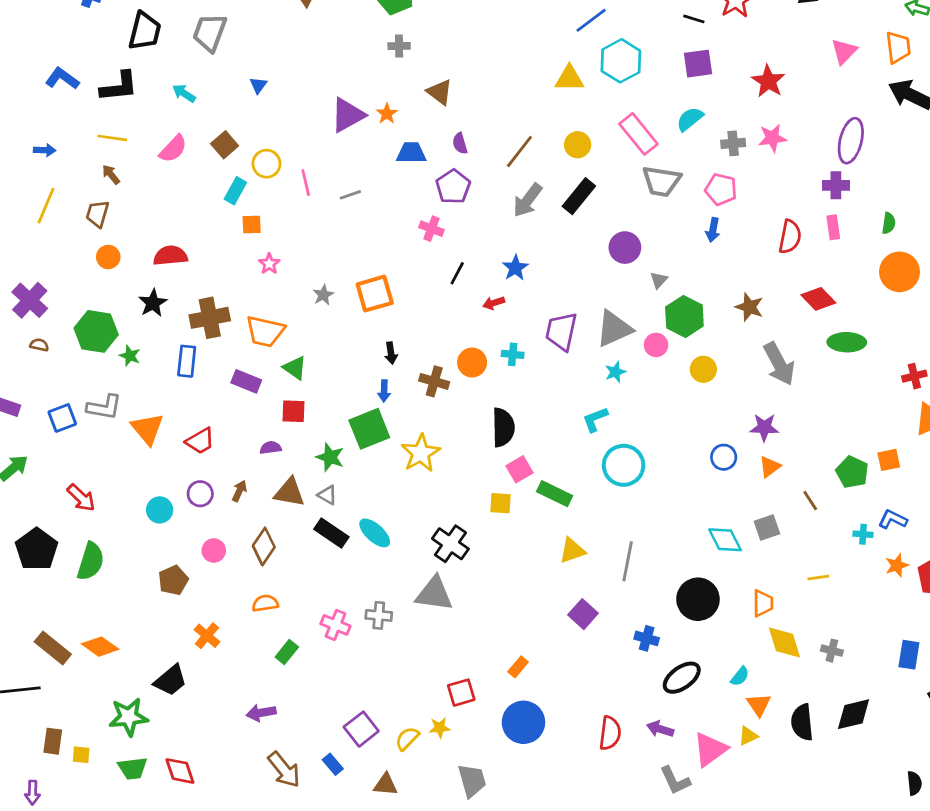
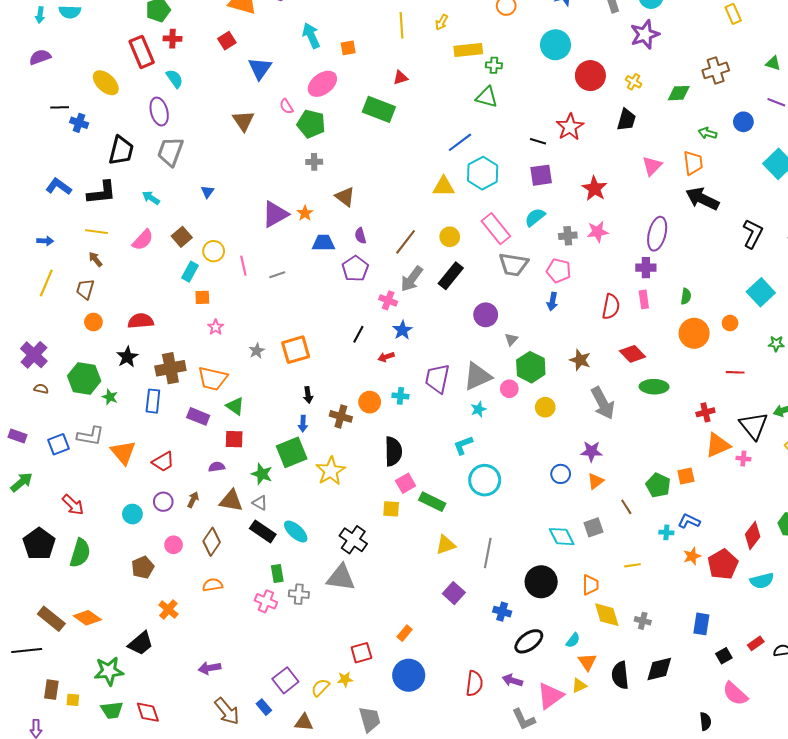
pink cross: (431, 229) -> (388, 300), moved
green rectangle: (287, 652) -> (277, 574), moved, turned -48

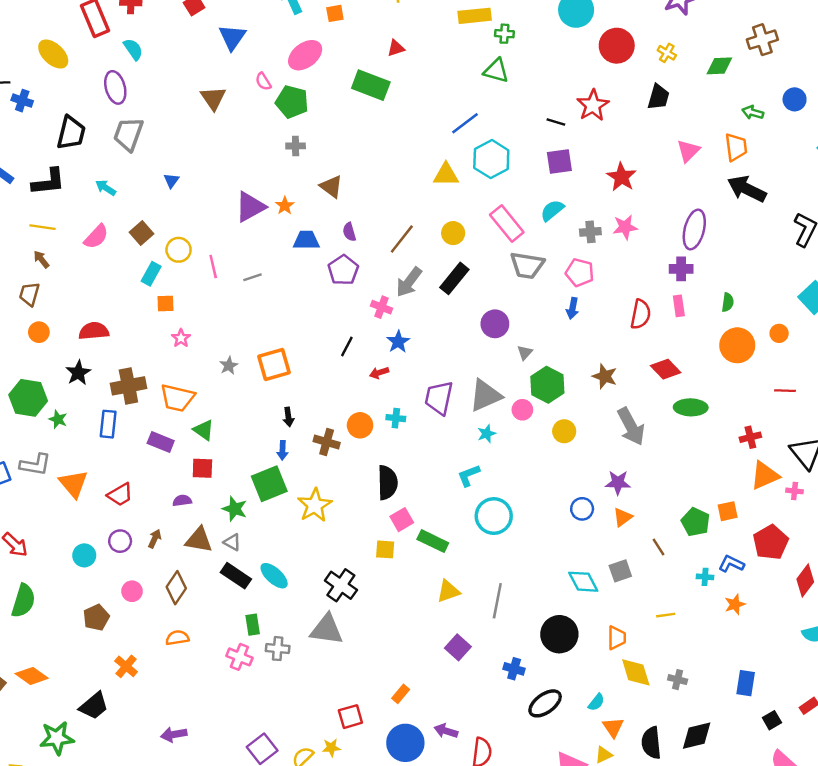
red pentagon: (723, 564) -> (771, 542), moved
purple arrow: (512, 680) -> (446, 731), moved

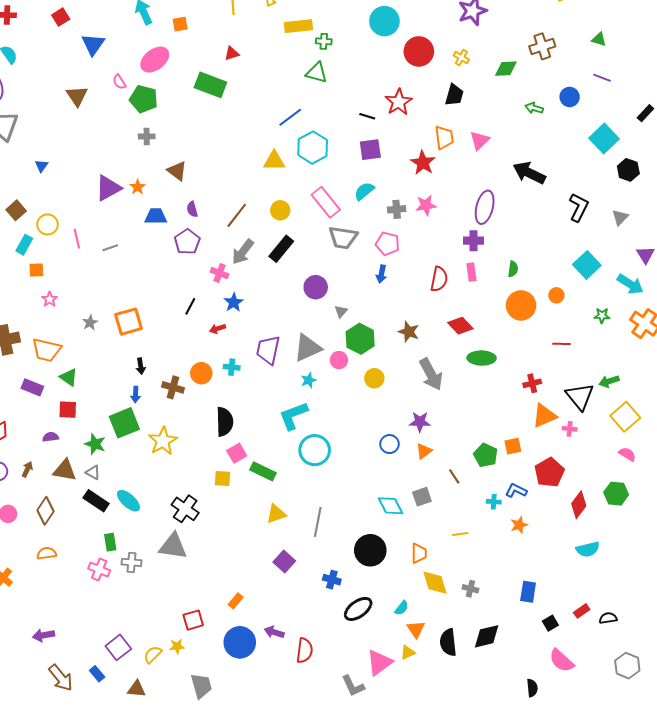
orange trapezoid: (736, 147) -> (444, 137), moved
cyan L-shape: (469, 475) -> (293, 416), size x1.5

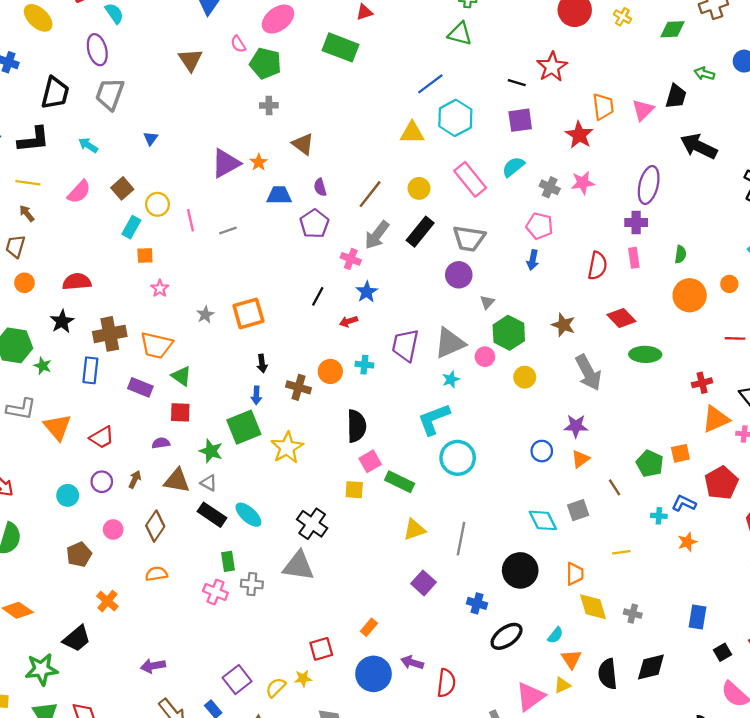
black trapezoid: (454, 95) -> (676, 96), moved
gray cross: (397, 209) -> (550, 187), turned 30
gray trapezoid: (343, 238) -> (469, 238), moved

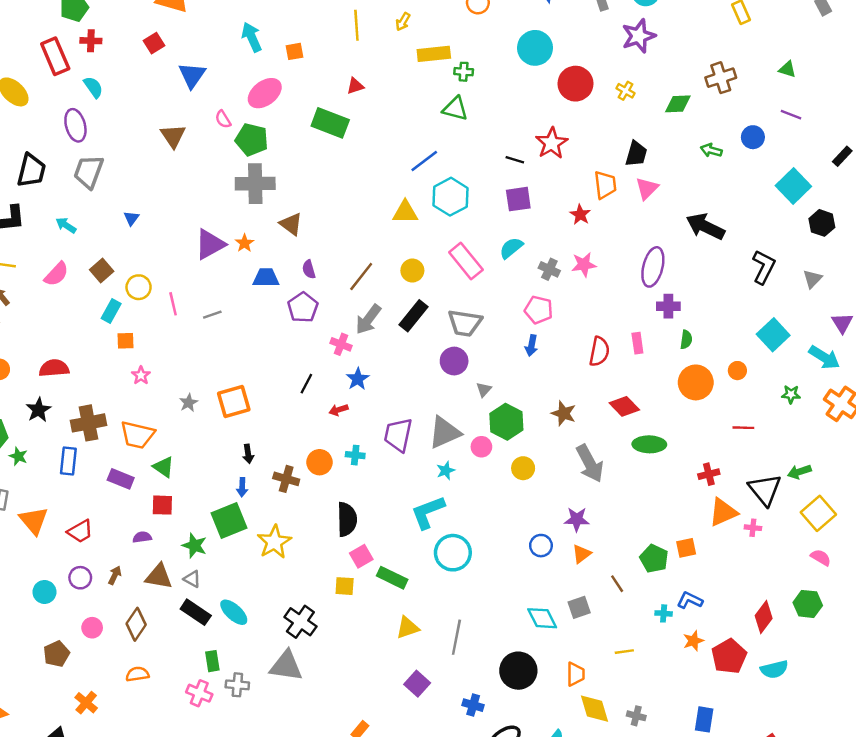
black trapezoid: (676, 96) -> (636, 154), moved
gray cross: (269, 105) -> (255, 184), size x2.0
red star: (579, 135) -> (580, 215), size x0.7
purple cross: (636, 223) -> (668, 306), moved
red pentagon: (721, 483) -> (729, 656), moved

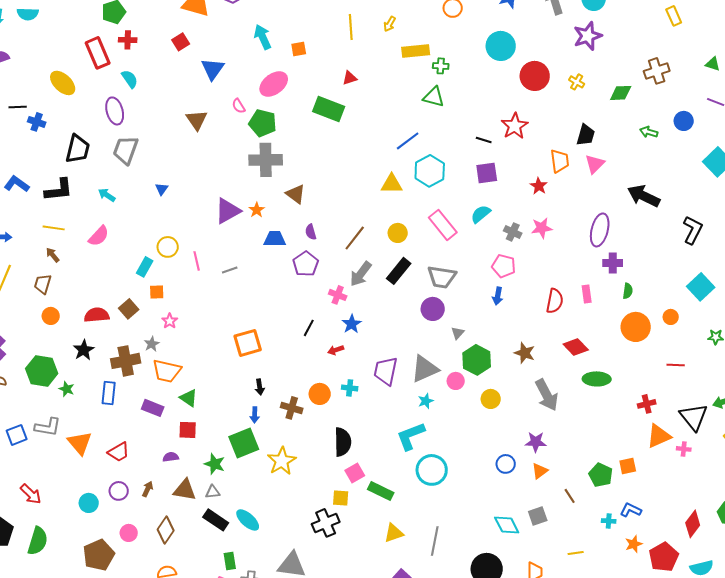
brown square: (102, 271) -> (129, 309), moved
gray star: (189, 403) -> (152, 344), moved
gray triangle: (192, 579) -> (213, 492), turned -35
black cross: (300, 622) -> (326, 523), moved, turned 32
brown pentagon: (56, 654) -> (99, 555), size x1.4

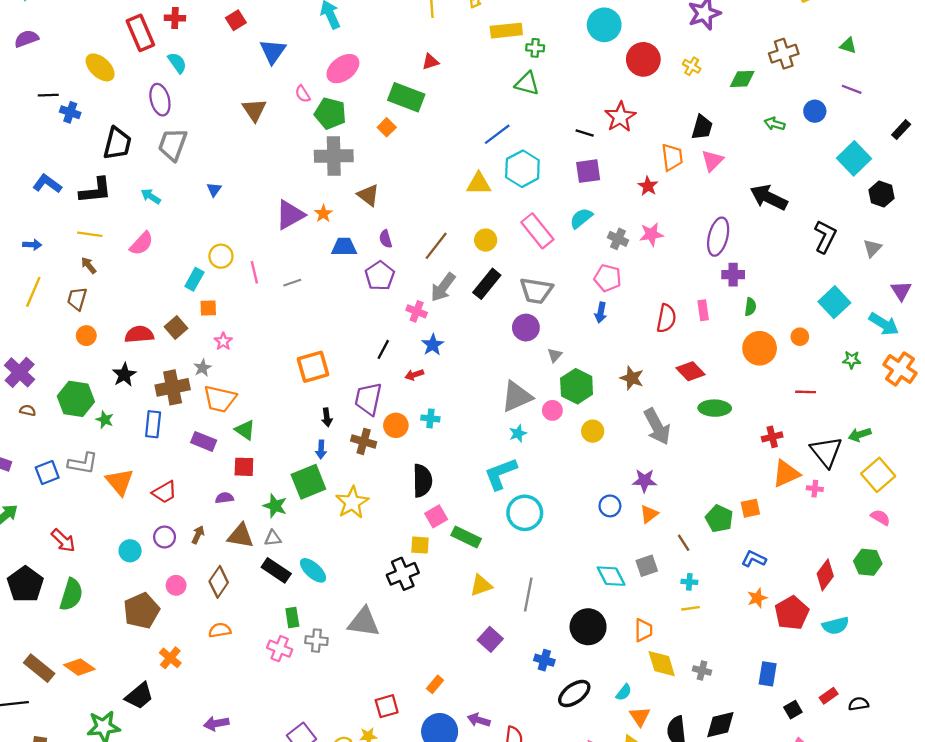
orange square: (299, 49) -> (387, 127), moved, turned -35
purple trapezoid: (386, 371) -> (368, 399), moved
cyan cross: (609, 521) -> (689, 582), moved

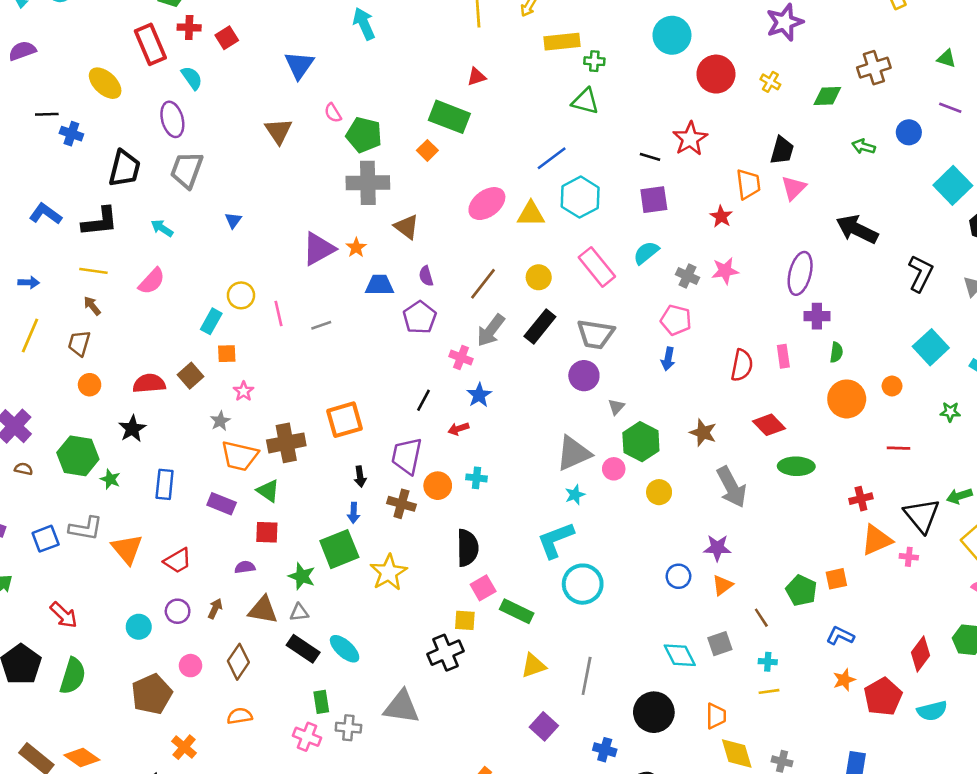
red square: (236, 20) -> (227, 38), moved
pink ellipse: (343, 69) -> (487, 204), moved
brown cross: (173, 387) -> (286, 443), moved

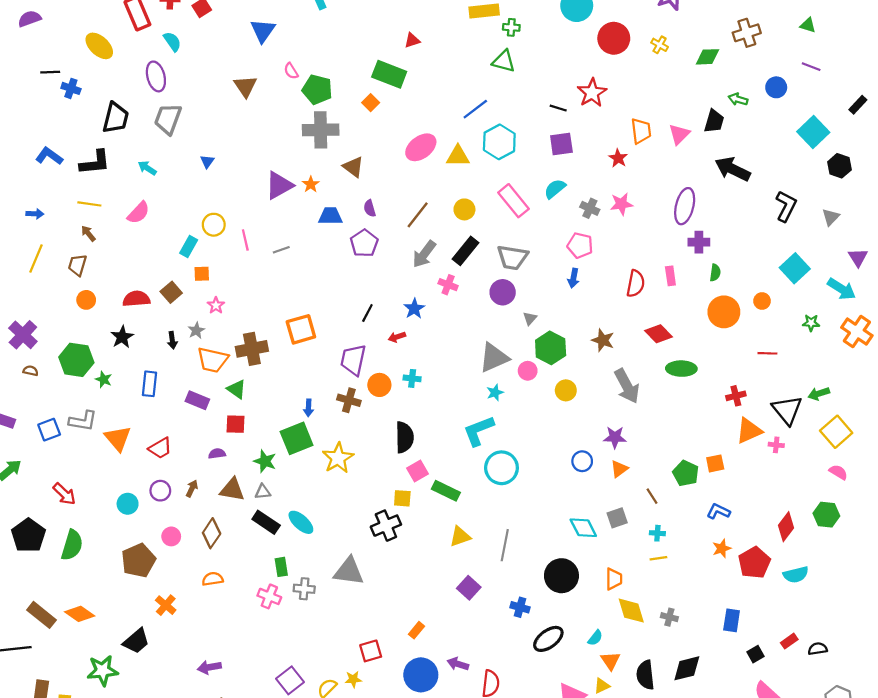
black trapezoid: (782, 150) -> (714, 121), moved
pink cross: (461, 358) -> (448, 285), moved
black arrow: (360, 477) -> (172, 340), moved

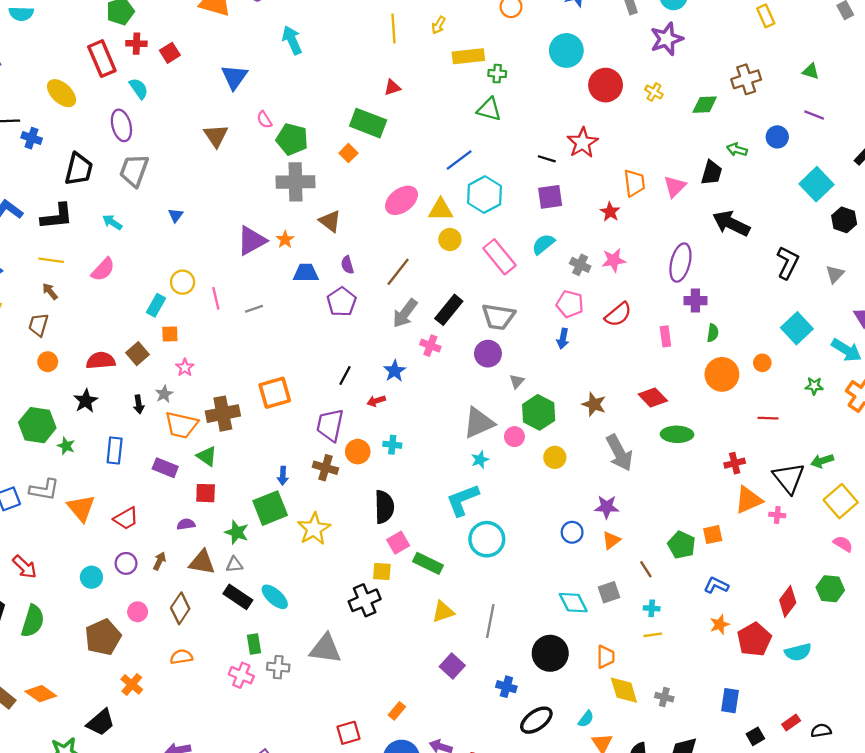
yellow circle: (464, 209) -> (450, 240), moved
red semicircle: (636, 284) -> (618, 314), moved, turned 40

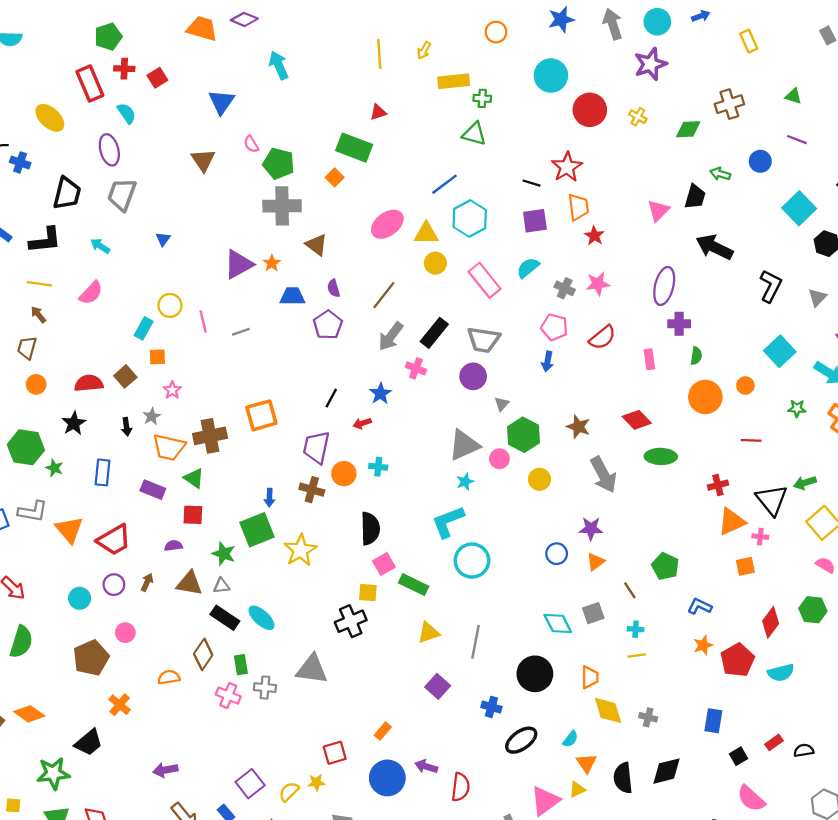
orange trapezoid: (634, 183) -> (578, 207), moved
red trapezoid: (126, 518) -> (114, 540), size x1.4
orange square: (713, 535) -> (745, 566), moved
brown diamond: (180, 608) -> (203, 654), moved

